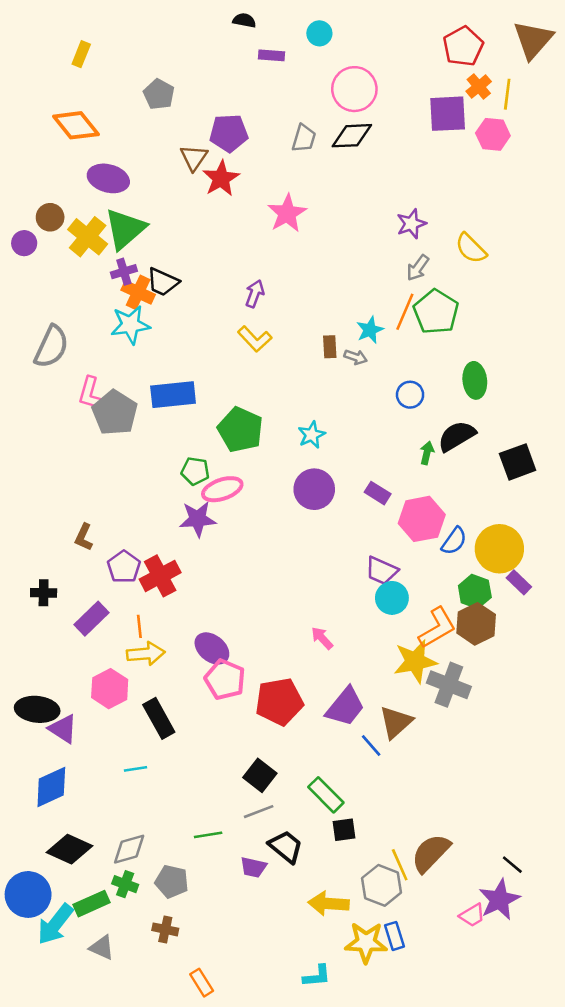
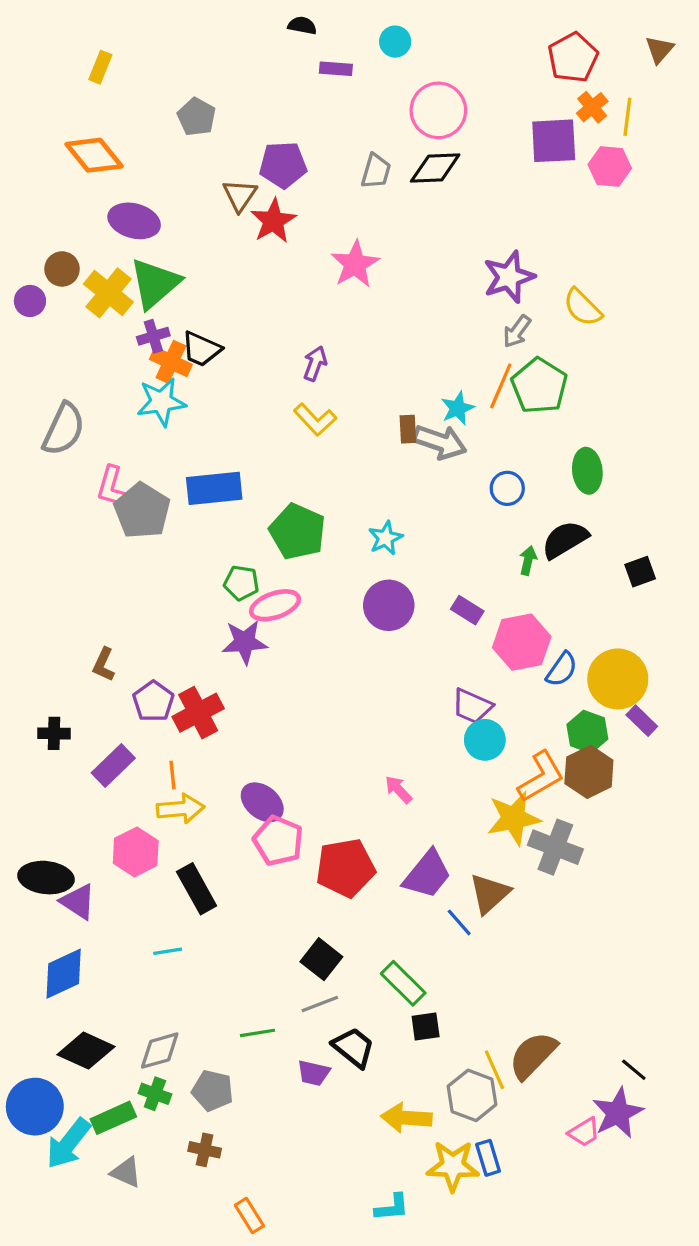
brown triangle: (533, 40) -> (659, 50), size x0.6
purple star: (411, 224) -> (509, 277), size x1.4
gray arrow: (356, 357) -> (440, 442), size x1.8
black square: (518, 462) -> (640, 572), size x0.7

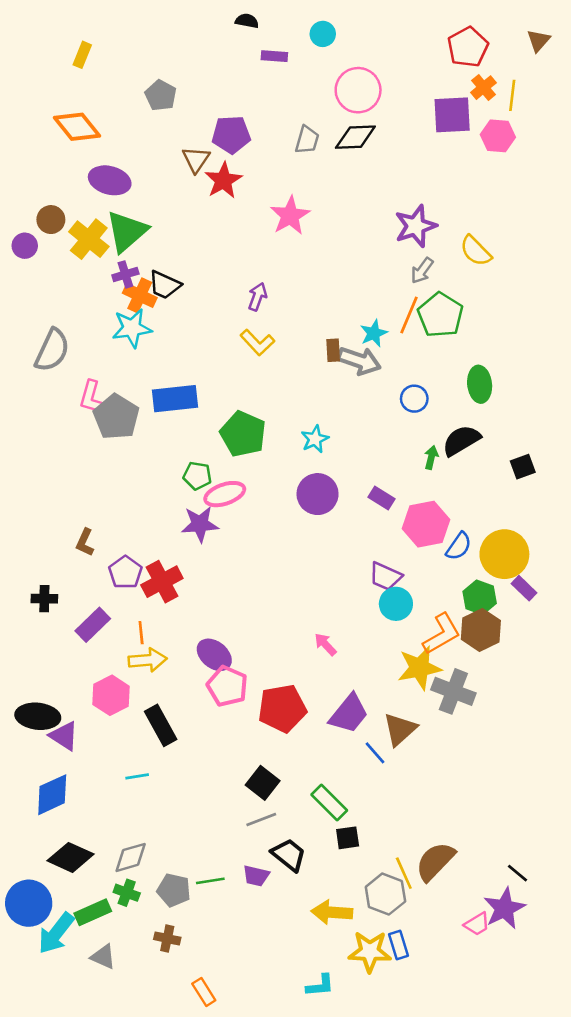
green line: (257, 1033) -> (210, 881), moved

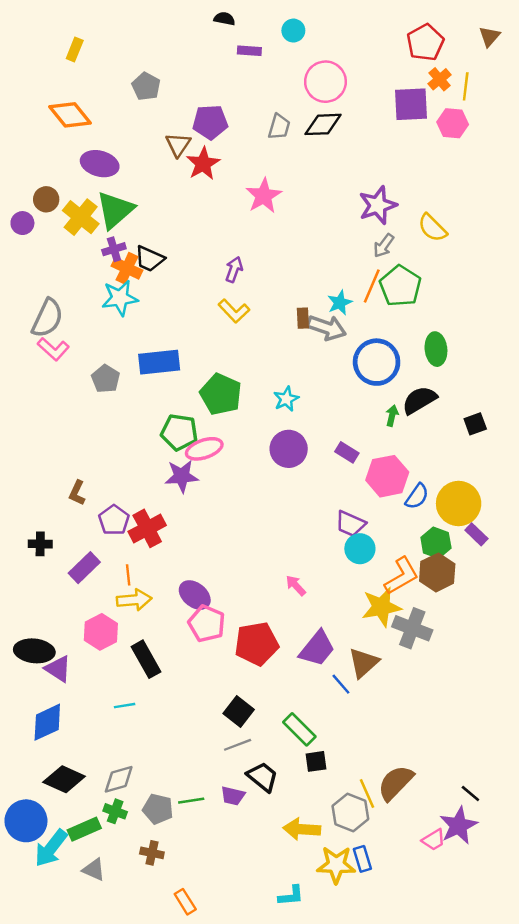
pink L-shape: (91, 397) -> (53, 349), moved, turned -64
blue circle: (414, 399) -> (377, 362), size x1.8
gray pentagon: (116, 417) -> (106, 379), size x0.7
green pentagon: (197, 476) -> (179, 432), size x1.4

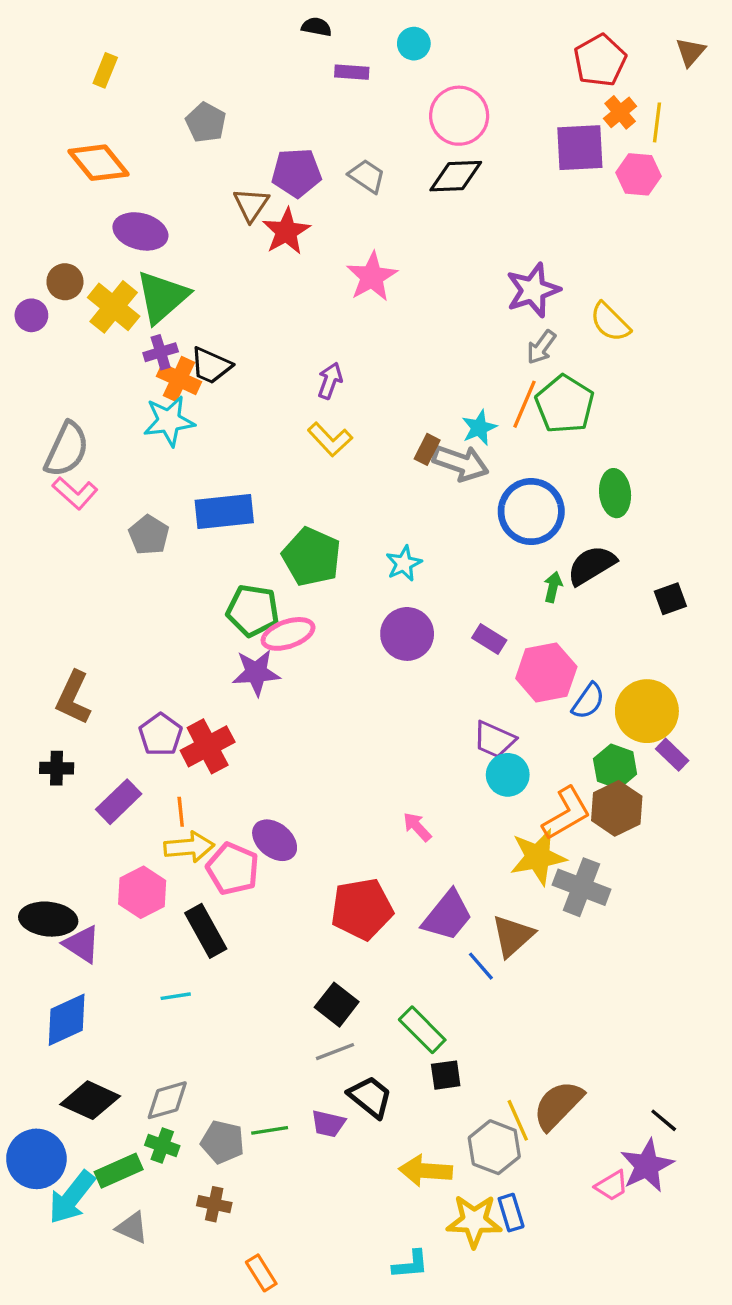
gray trapezoid: (279, 127) -> (367, 176), moved, turned -72
brown rectangle: (303, 318) -> (427, 449), turned 30
brown L-shape: (77, 493) -> (73, 698), moved, size x1.5
pink pentagon: (207, 624) -> (233, 869), moved

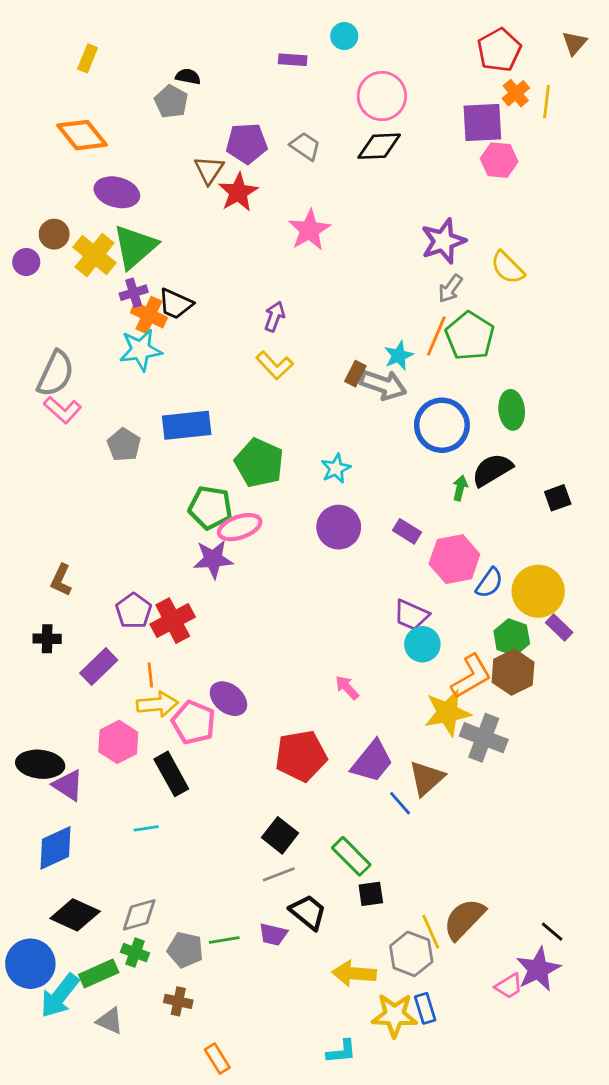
black semicircle: (317, 27) -> (188, 76), moved
pink hexagon: (639, 174) -> (499, 160), moved
brown L-shape: (73, 698) -> (61, 580), size x0.7

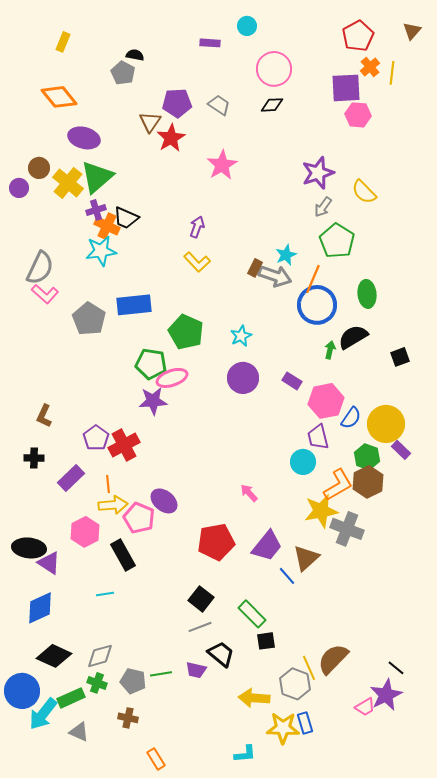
black diamond: (379, 146) -> (272, 105), size x0.7
orange line: (436, 336) -> (313, 279), moved
gray pentagon: (124, 445) -> (89, 319), size x1.4
purple trapezoid: (411, 615) -> (318, 437), moved, turned 52

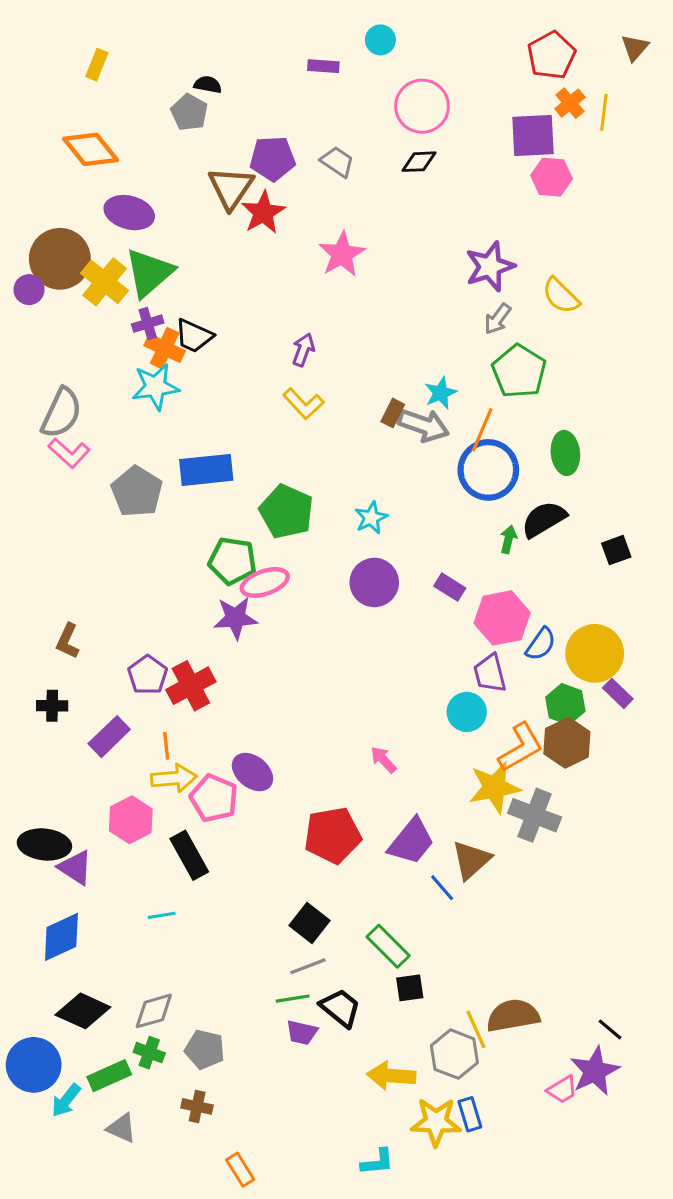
brown triangle: (150, 122) -> (231, 188), size x1.4
brown circle: (39, 168) -> (60, 259), size x1.8
brown semicircle: (333, 659) -> (513, 1016), turned 36
green line: (161, 674) -> (293, 999), moved
cyan arrow: (43, 714) -> (66, 1100), size x0.7

